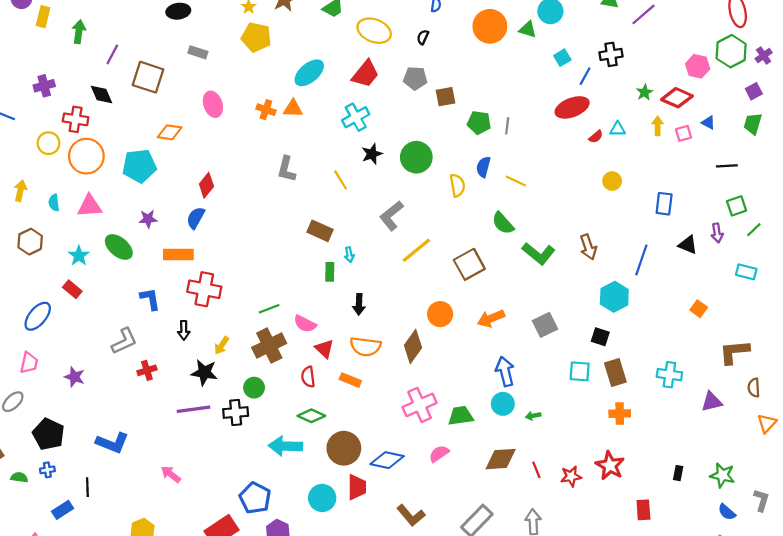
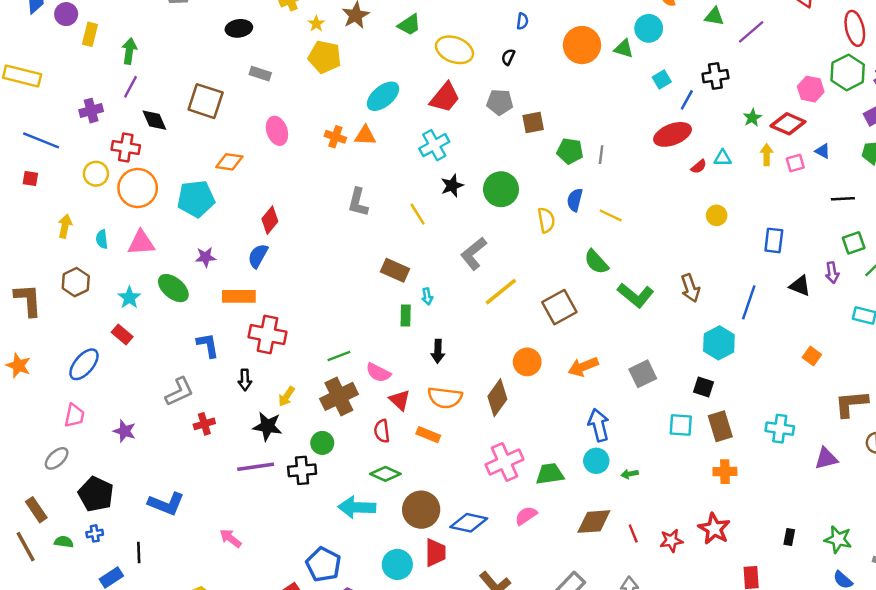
purple line: (112, 54) -> (130, 87), moved

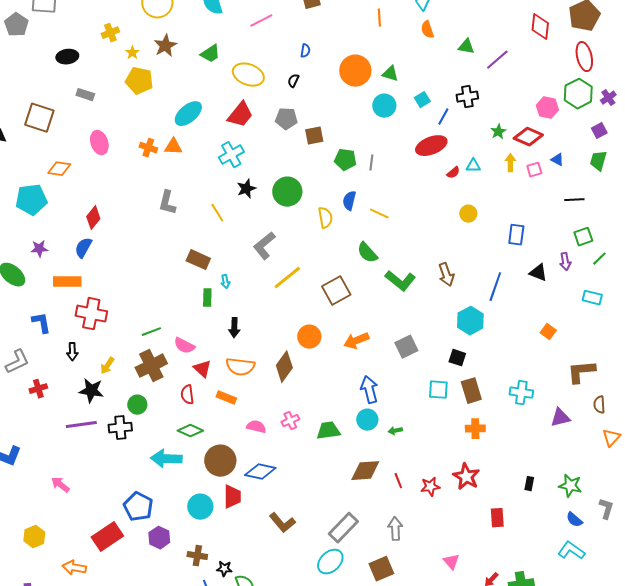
cyan circle: (649, 28) -> (384, 106), moved
pink cross: (505, 462) -> (290, 421), size x0.6
pink semicircle: (526, 516) -> (256, 427), moved, turned 48

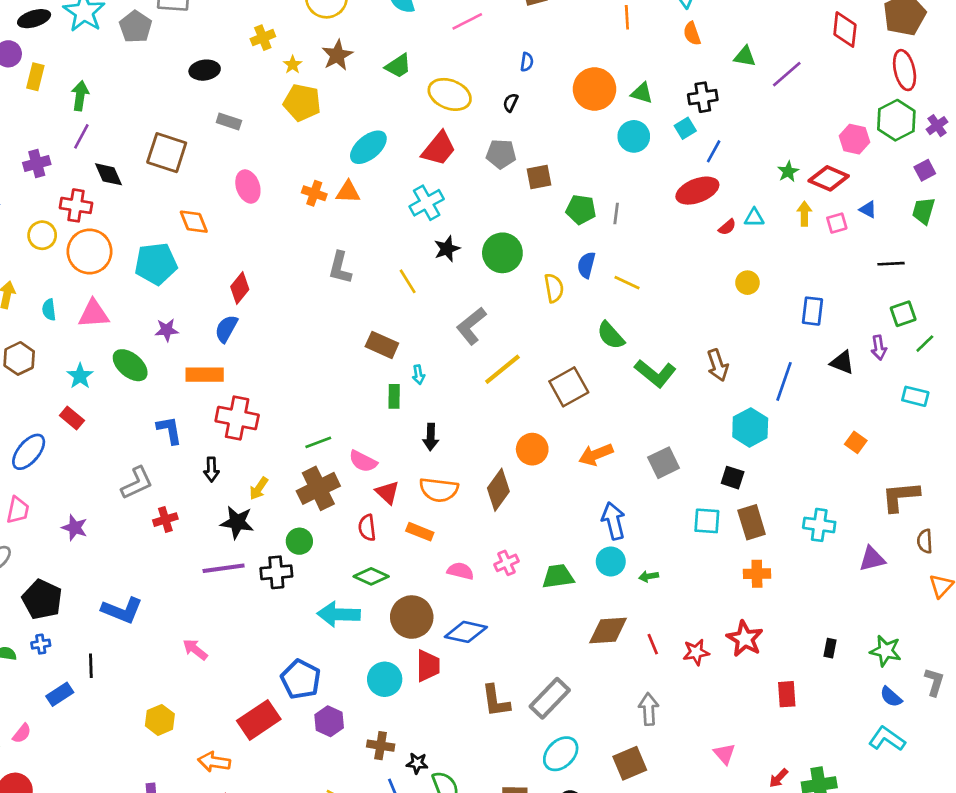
black cross: (467, 97) -> (703, 97), moved
orange diamond: (59, 169) -> (194, 222), turned 60
brown L-shape: (282, 523) -> (496, 701), turned 32
gray rectangle: (343, 528) -> (550, 698), moved

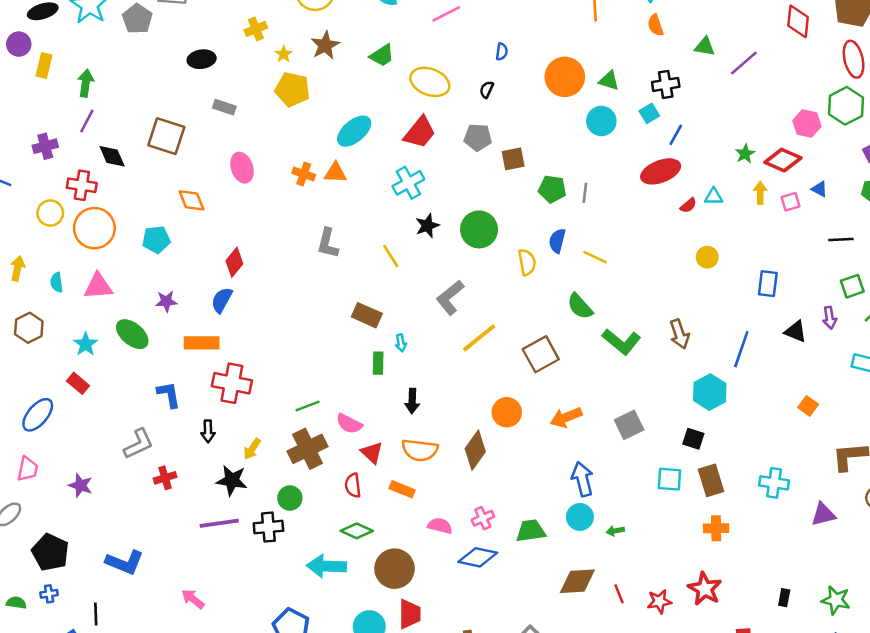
cyan pentagon: (156, 264) -> (156, 240), size x0.7
blue diamond: (466, 632) -> (478, 557), moved

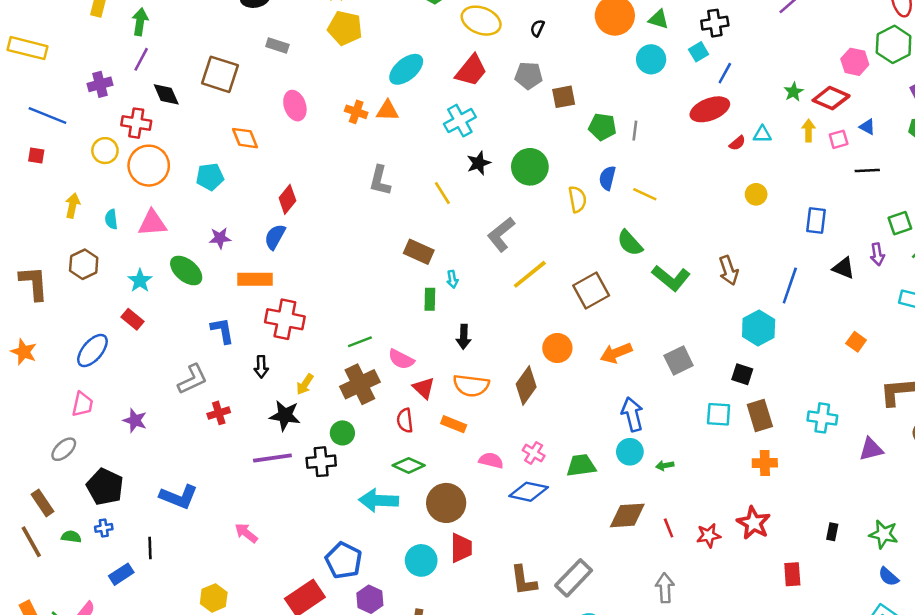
black line: (841, 240) -> (867, 171), moved
pink cross: (483, 518) -> (534, 453), turned -35

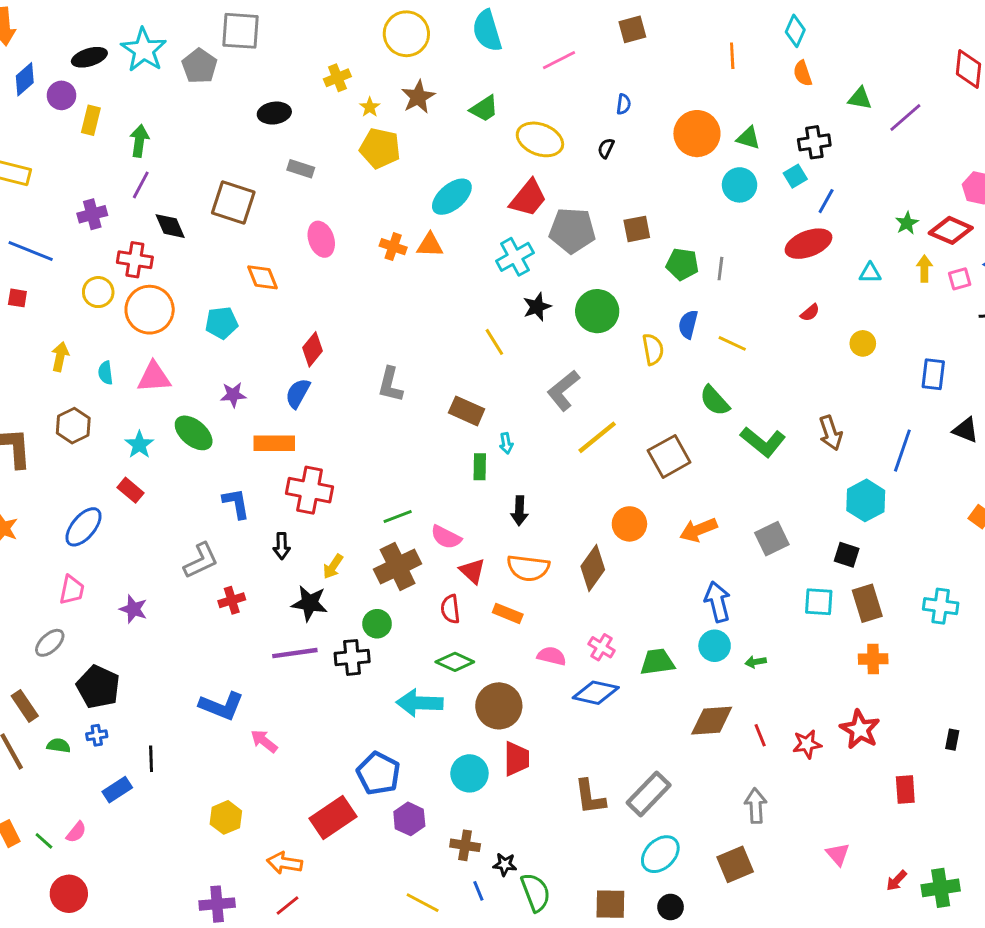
gray pentagon: (529, 76) -> (572, 230), moved, size x1.4
red semicircle: (737, 143) -> (810, 313), moved
gray L-shape: (380, 181) -> (390, 385), moved
blue L-shape: (179, 497) -> (221, 706), moved

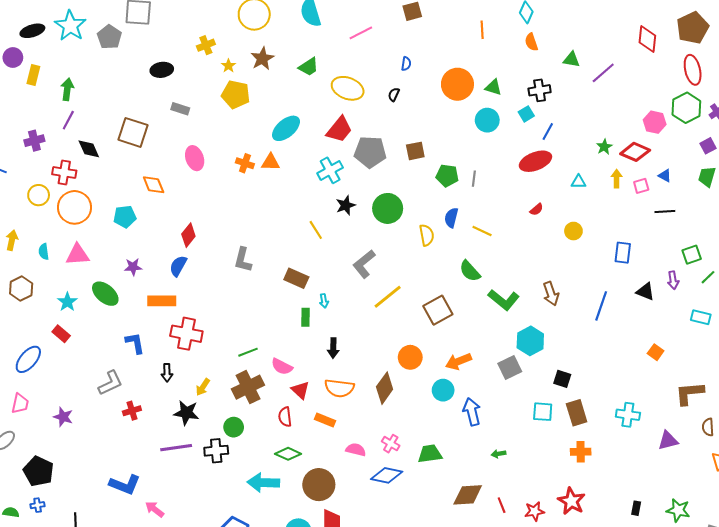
cyan hexagon: (866, 500) -> (530, 341), moved
cyan circle: (715, 646) -> (443, 390), moved

